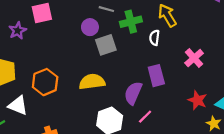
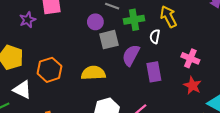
pink cross: (194, 58) -> (190, 58), turned -30
purple semicircle: (133, 93) -> (131, 55), moved
red star: (197, 100) -> (192, 86), moved

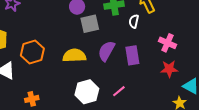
purple semicircle: (131, 55) -> (106, 51), moved
red star: (192, 86) -> (169, 69), turned -30

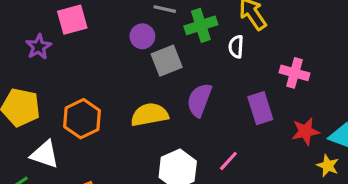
purple rectangle: (132, 55) -> (260, 108), moved
red star: (169, 69) -> (305, 131), moved

